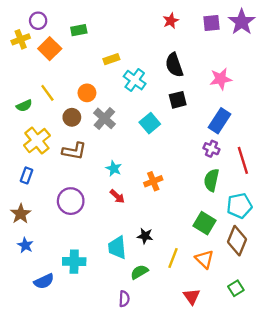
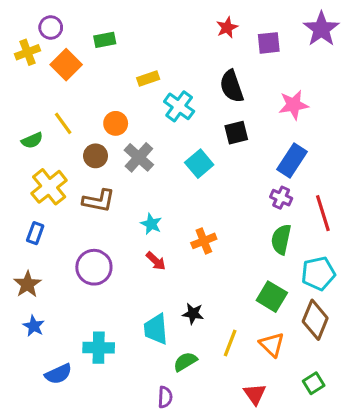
purple square: (211, 23) -> (269, 43), moved

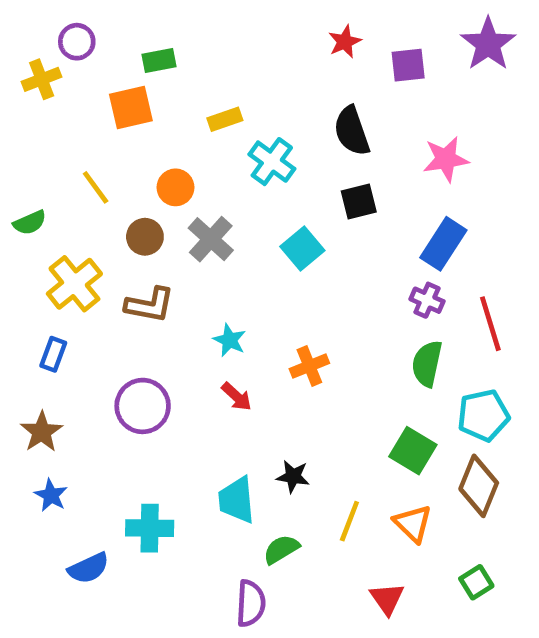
orange square: (66, 65) -> (131, 107), moved, turned 32
green semicircle: (32, 140) -> (30, 223), moved
purple semicircle: (165, 397) -> (251, 603), size x1.4

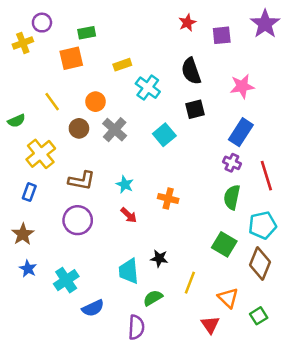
brown L-shape: (150, 305) -> (81, 181), moved
orange cross: (309, 366) -> (168, 198), turned 36
orange triangle: (413, 523) -> (228, 298), moved
cyan cross: (150, 528) -> (66, 280), moved, turned -35
blue semicircle: (89, 568) -> (93, 308), moved

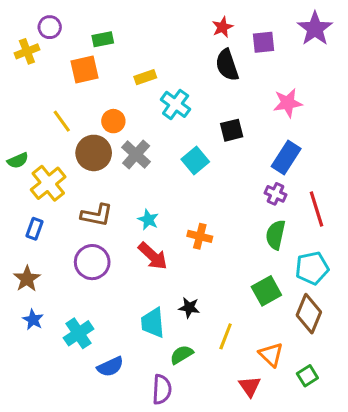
black semicircle: (191, 71) -> (227, 65), moved
green semicircle: (16, 121) -> (18, 161), moved
brown circle: (79, 128) -> (94, 153), size x1.5
red arrow: (129, 215) -> (153, 256), size x1.5
green square: (224, 244) -> (266, 291), turned 30

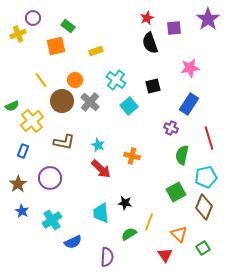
green rectangle: (103, 39) -> (68, 26), turned 48
cyan cross: (176, 104) -> (116, 80), moved
purple cross: (276, 194) -> (171, 128), moved
purple circle: (92, 262) -> (50, 178), moved
green semicircle: (182, 355) -> (129, 234), moved

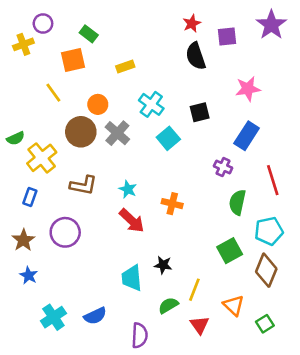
yellow line: (41, 80) -> (53, 93), moved
cyan cross: (52, 220) -> (53, 317), moved
red triangle: (165, 255) -> (200, 325), moved

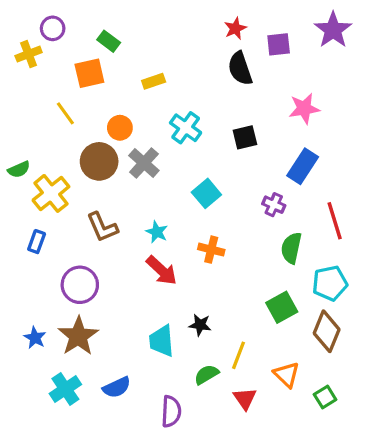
cyan square: (168, 138) -> (206, 193), moved
brown L-shape: (83, 185) -> (102, 227), turned 56
brown star: (23, 240) -> (78, 336), moved, size x1.4

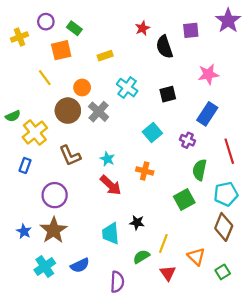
purple circle: (53, 28) -> (46, 22), moved
red star: (235, 28) -> (142, 28), moved
cyan square: (206, 193) -> (152, 133), moved
green square: (282, 307) -> (184, 200), moved

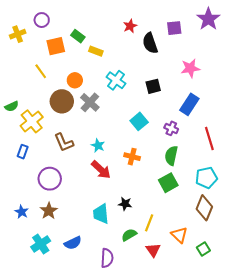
green rectangle: (74, 28) -> (78, 36), moved
yellow rectangle: (105, 56) -> (96, 51), turned 40
green semicircle: (200, 170) -> (171, 156), moved
brown star: (54, 230) -> (49, 211), size x0.7

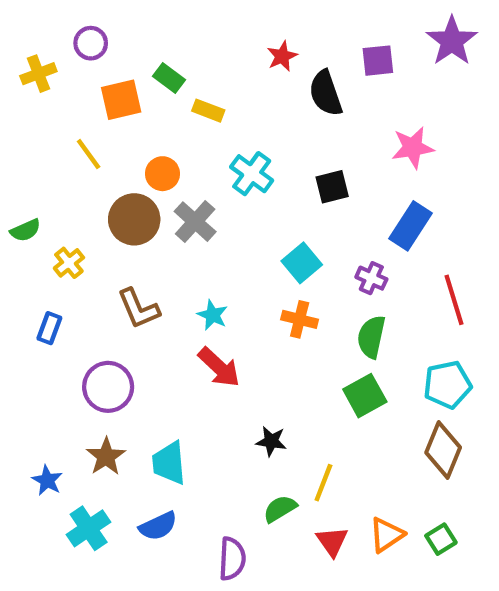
yellow cross: (32, 121) -> (69, 263), size x0.6
orange cross: (132, 157) -> (300, 319), moved
blue star: (22, 212) -> (47, 480), moved
cyan trapezoid: (101, 214) -> (169, 463), moved
orange triangle: (179, 235) -> (387, 535), moved, turned 42

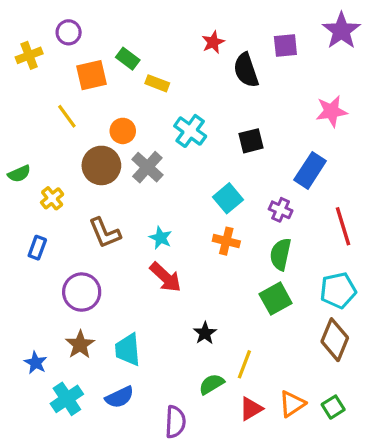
pink star: (413, 148) -> (331, 111), moved
black star: (271, 441) -> (205, 333), turned 30
red triangle: (332, 541) -> (251, 409), turned 35

